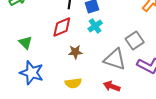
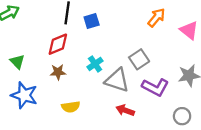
cyan cross: (95, 26) -> (95, 64), moved
brown star: (75, 52) -> (58, 72), moved
red arrow: (112, 86) -> (125, 110), moved

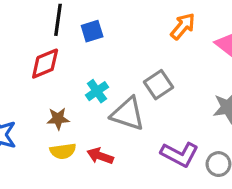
brown star: (58, 72) -> (58, 119), moved
purple L-shape: (155, 87) -> (180, 154), moved
red arrow: (125, 110) -> (100, 156), moved

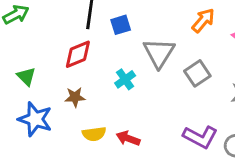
gray square: (159, 85) -> (197, 73), moved
gray triangle: (128, 114) -> (159, 53), moved, turned 44
brown star: (58, 119) -> (75, 97), moved

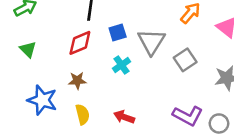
blue square: (121, 25) -> (118, 33), moved
green triangle: (26, 76) -> (28, 49), moved
yellow semicircle: (94, 134) -> (83, 114), moved, turned -96

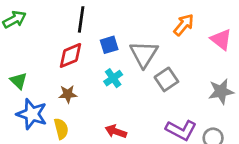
green triangle: (28, 49) -> (19, 81), moved
gray square: (185, 60) -> (166, 79), moved
yellow semicircle: (83, 114) -> (61, 129), moved

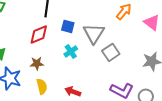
blue square: (109, 45) -> (68, 26), turned 32
yellow semicircle: (61, 129) -> (42, 86), moved

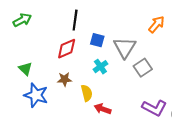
yellow semicircle: (42, 86) -> (87, 93), moved

